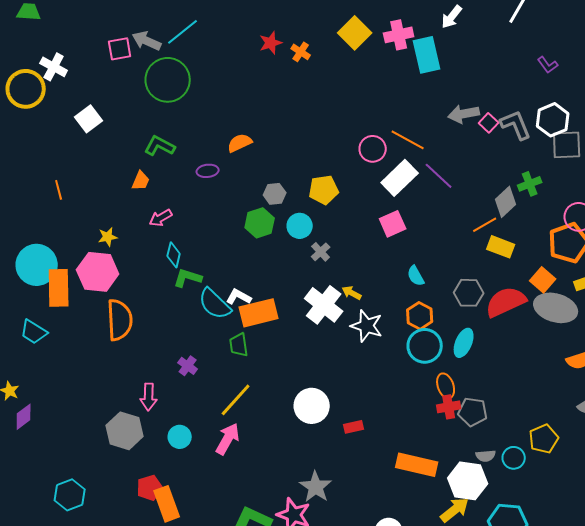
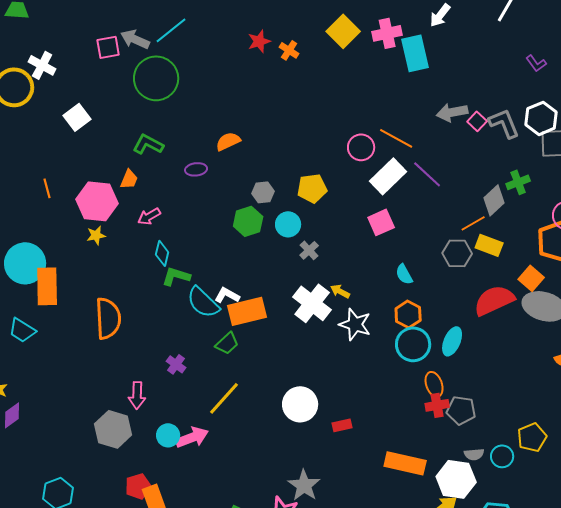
pink hexagon: (98, 272) -> (97, 201), moved
gray hexagon: (469, 293) -> (457, 253), moved
green trapezoid: (239, 345) -> (227, 343), turned -125
pink arrow: (228, 439) -> (192, 437), moved, turned 40

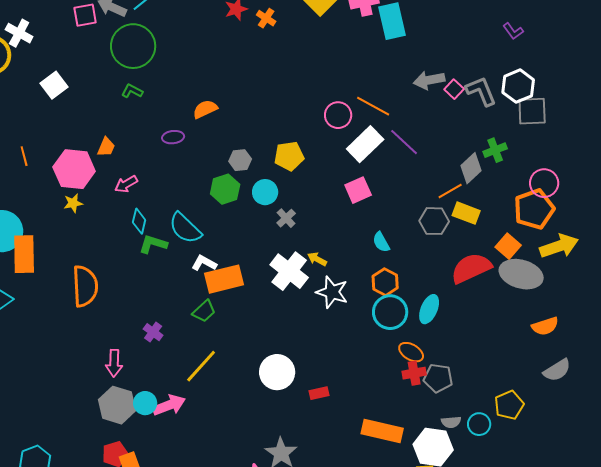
green L-shape: (148, 144) -> (132, 91), moved, size x0.7
cyan semicircle: (203, 302) -> (185, 228), moved
orange ellipse: (434, 384) -> (411, 352), turned -40
gray hexagon: (113, 429) -> (117, 405), moved

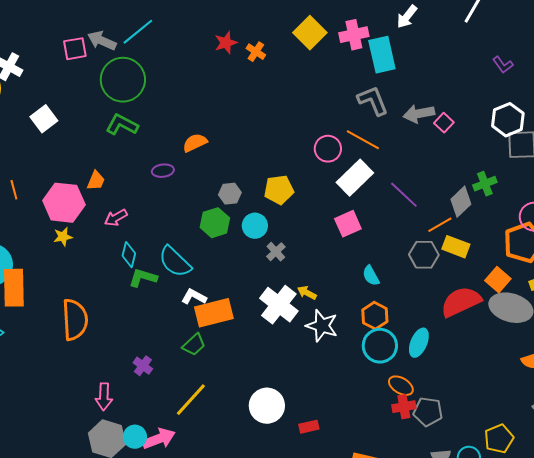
green L-shape: (132, 91) -> (122, 125), size x1.5
gray L-shape: (481, 91) -> (373, 101), moved
purple line: (404, 142) -> (404, 195), moved

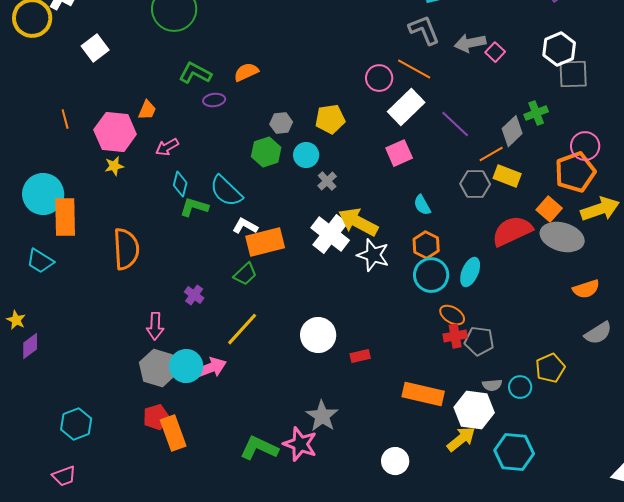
green L-shape: (122, 125) -> (195, 73), moved
yellow arrow: (307, 293) -> (358, 222), size x2.0
cyan circle: (135, 437) -> (186, 366), size x1.4

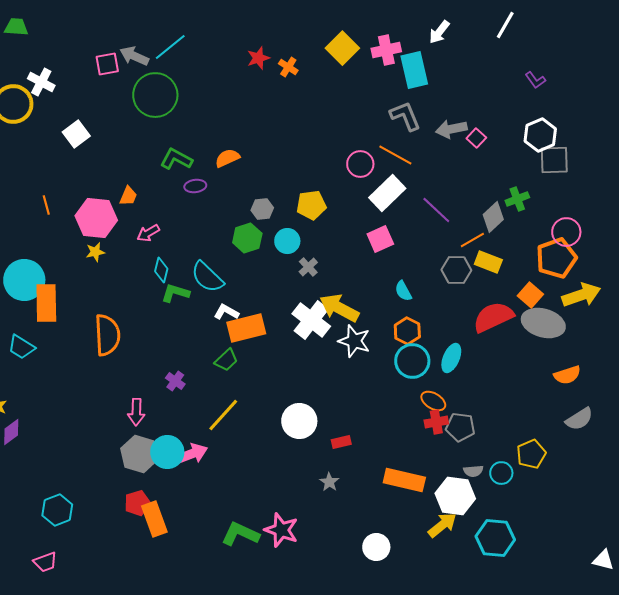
gray star: (322, 416) -> (329, 482), moved, size x0.6

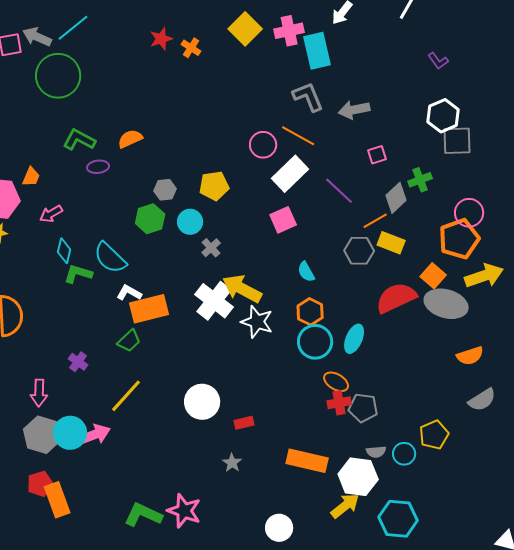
pink square: (476, 138) -> (377, 155), moved, turned 30

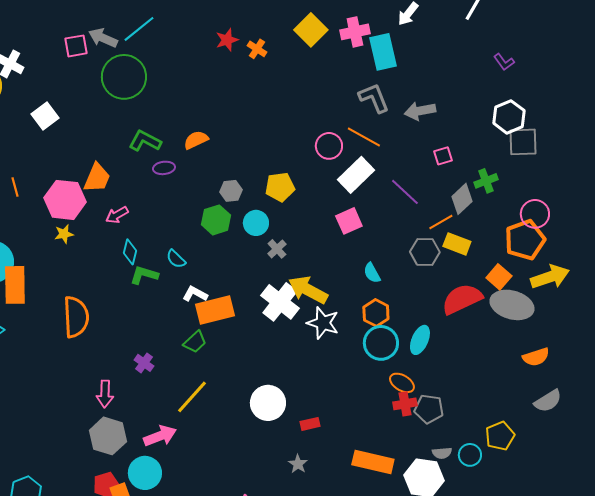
orange trapezoid: (31, 177) -> (97, 178), size x1.5
cyan semicircle: (110, 258) -> (176, 259), size x0.6
cyan circle: (70, 433) -> (145, 473), moved

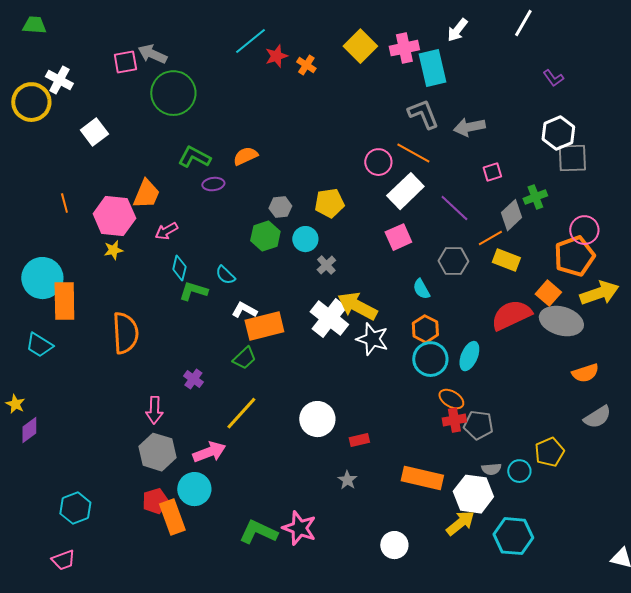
cyan line: (139, 29) -> (250, 41), moved
gray hexagon: (425, 252) -> (453, 261), moved

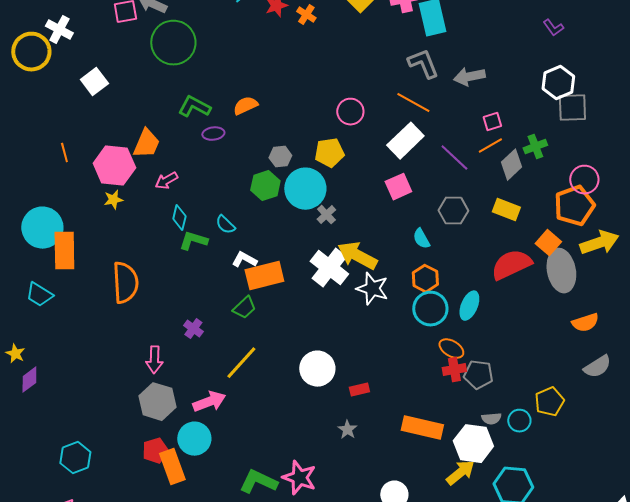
pink circle: (378, 162) -> (350, 112), moved
orange line: (490, 238) -> (490, 146), moved
cyan circle: (305, 239) -> (305, 189), size x1.6
gray ellipse: (561, 321) -> (561, 271), turned 63

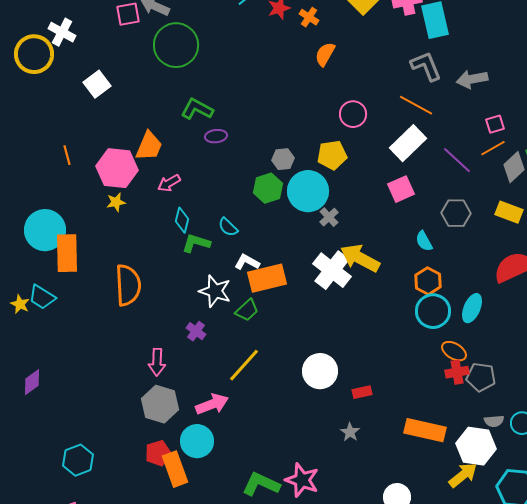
orange semicircle: (245, 106) -> (325, 54), moved, turned -35
white star: (372, 289) -> (215, 291), moved
yellow star: (15, 354) -> (20, 304), moved

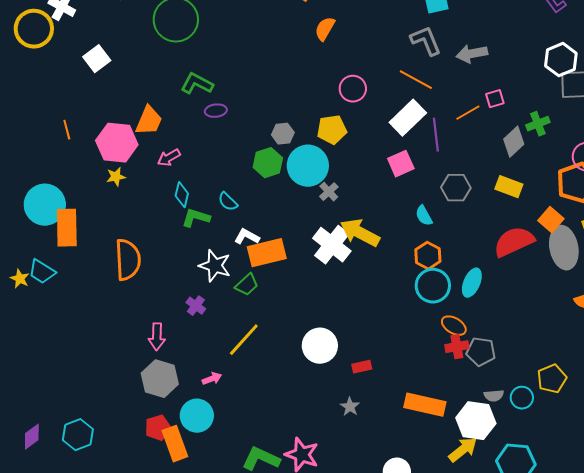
orange line: (493, 148) -> (468, 113), moved
purple line: (457, 160) -> (436, 135), moved, turned 40
purple diamond: (32, 382) -> (32, 437), moved
pink arrow: (212, 404) -> (212, 379), size x0.6

